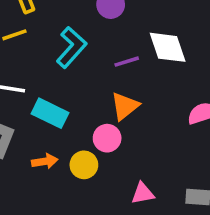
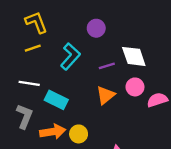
pink circle: (107, 138) -> (135, 87), moved
orange arrow: (45, 161) -> (53, 132), size x1.5

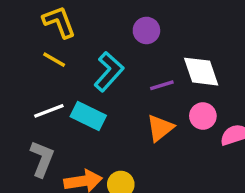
yellow line: (33, 48) -> (54, 60), turned 49
white line: (29, 83) -> (49, 111), turned -30
cyan rectangle: (56, 100) -> (88, 116), moved

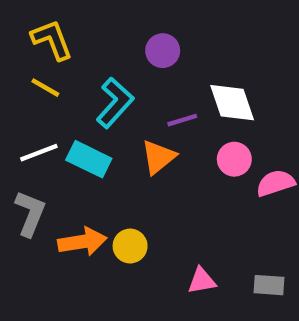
orange triangle: (160, 128) -> (158, 157), moved

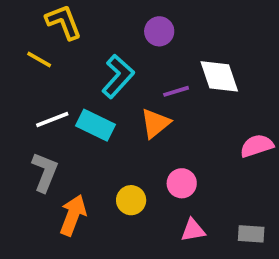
yellow line: (45, 88) -> (39, 59), moved
pink circle: (234, 159) -> (182, 183), moved
orange arrow: (82, 242) -> (73, 215), moved, turned -60

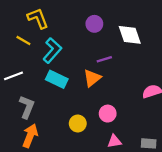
cyan L-shape: (118, 76) -> (52, 50), moved
white diamond: (219, 76) -> (130, 35), moved
white line: (52, 120) -> (14, 76), moved
orange arrow: (73, 215) -> (30, 136), moved

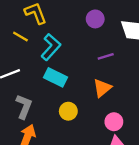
orange triangle: (92, 78) -> (102, 88), moved
pink circle: (108, 114) -> (114, 122), moved
yellow circle: (78, 124) -> (68, 111), moved

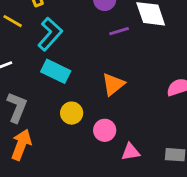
purple line: (106, 56) -> (119, 31), moved
pink circle: (114, 122) -> (105, 130), moved

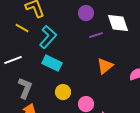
orange triangle: (113, 84) -> (105, 66), moved

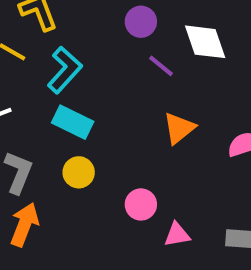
purple line: (96, 35) -> (161, 66), turned 56
yellow circle: (63, 92) -> (79, 172), moved

